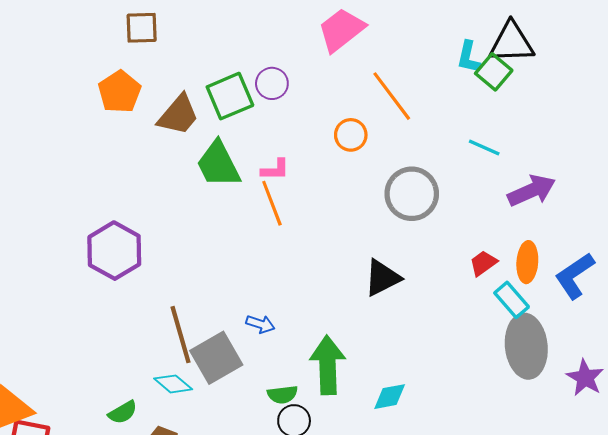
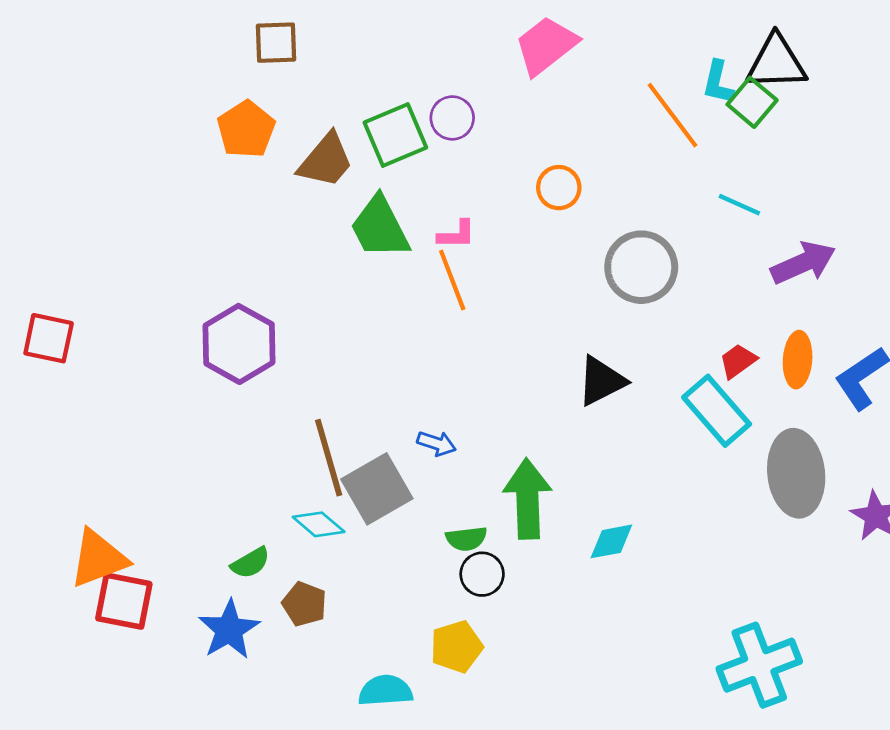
orange line: (392, 96) -> (672, 115), moved
cyan rectangle: (512, 300) -> (717, 411), moved, size x1.4

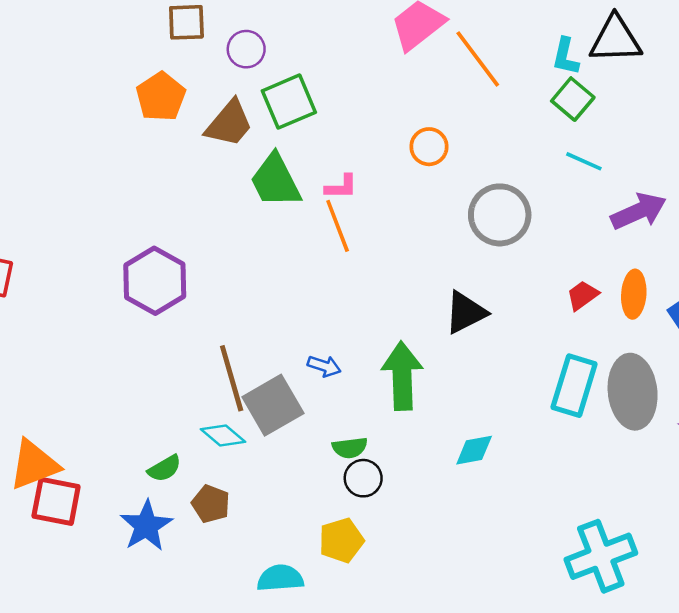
green square: (752, 102) -> (573, 99), moved
orange line: (672, 115) -> (478, 59), moved
purple circle: (452, 118) -> (246, 49), moved
cyan rectangle: (717, 411) -> (574, 386), moved, turned 58
green arrow: (528, 499) -> (402, 376), moved

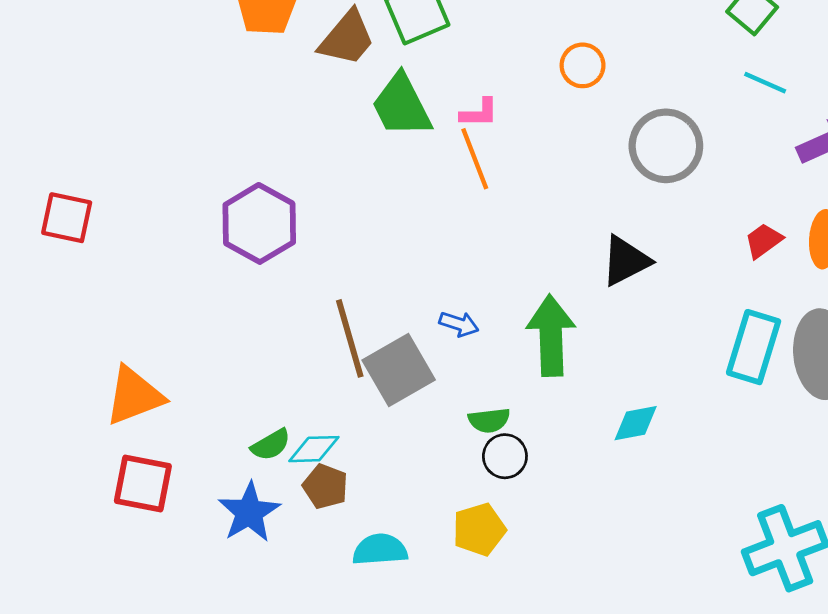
cyan diamond: (223, 436) -> (314, 449), moved, turned -42
orange triangle: (34, 465) -> (134, 396), moved
cyan semicircle: (280, 578) -> (380, 550), moved

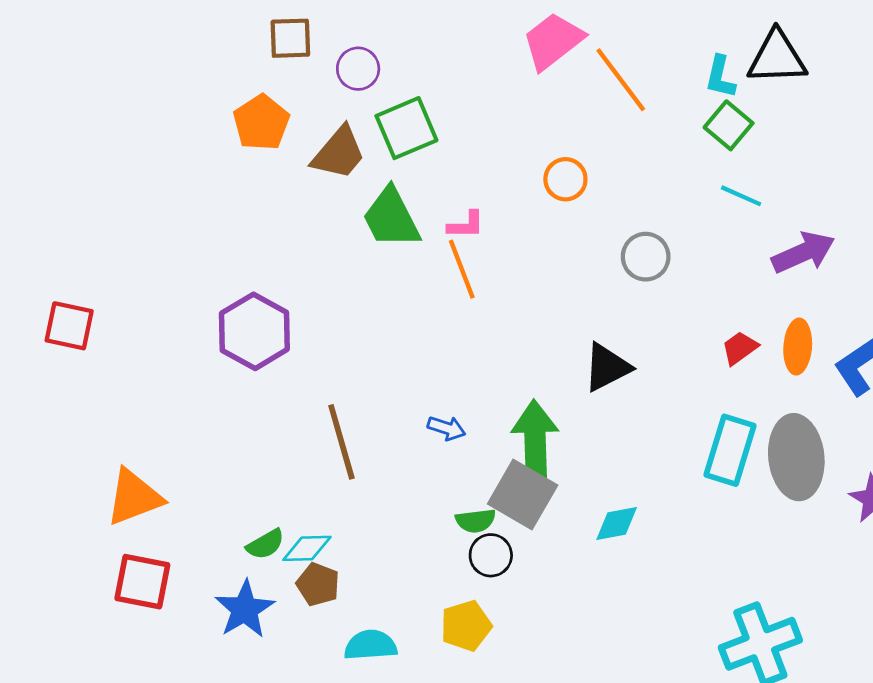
gray circle: (666, 146) -> (646, 257), size x0.7
gray square: (399, 370) -> (523, 494), moved, turned -30

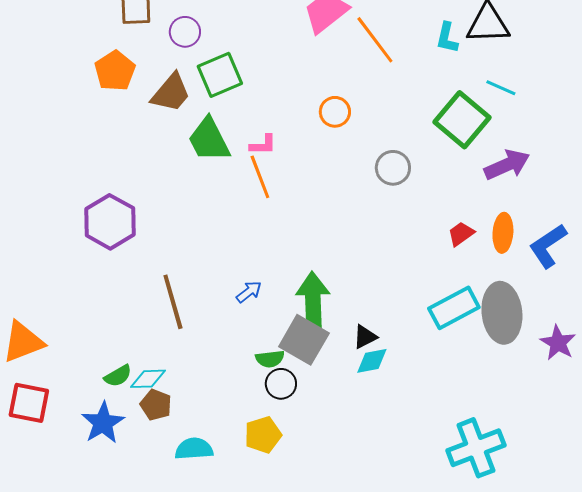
green square: (729, 125) -> (462, 120), moved, size x1.6
cyan line: (741, 196) -> (501, 88), moved
black triangle: (607, 367) -> (365, 337), moved, size x0.7
blue arrow: (447, 428) -> (249, 292), turned -56
cyan rectangle: (730, 450) -> (454, 308), turned 45

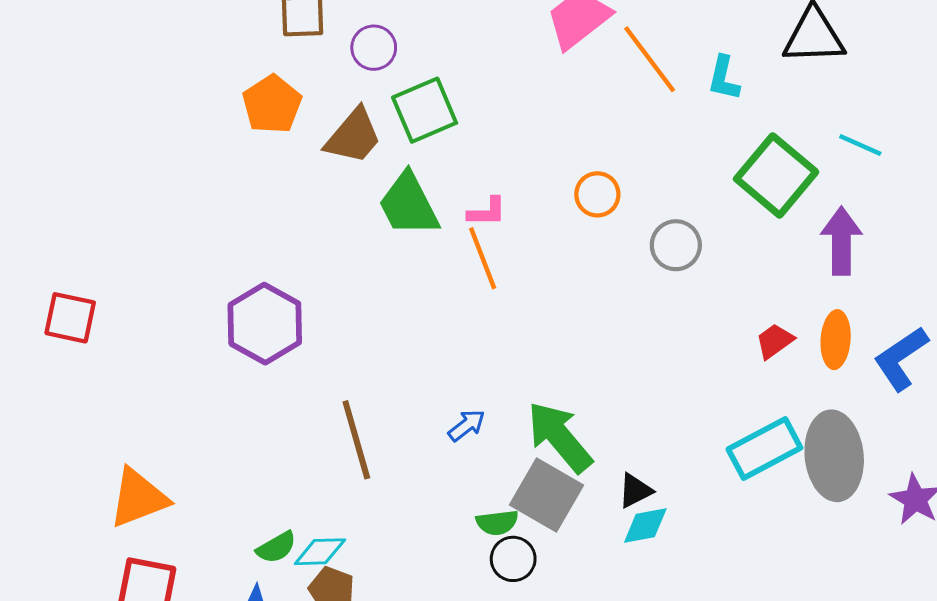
cyan L-shape: (447, 38) -> (724, 78), moved
cyan line: (501, 88) -> (860, 145), moved
orange circle: (335, 112) -> (597, 194), moved
purple arrow: (507, 165) -> (841, 241), turned -66
green arrow: (313, 300) -> (560, 437), turned -38

